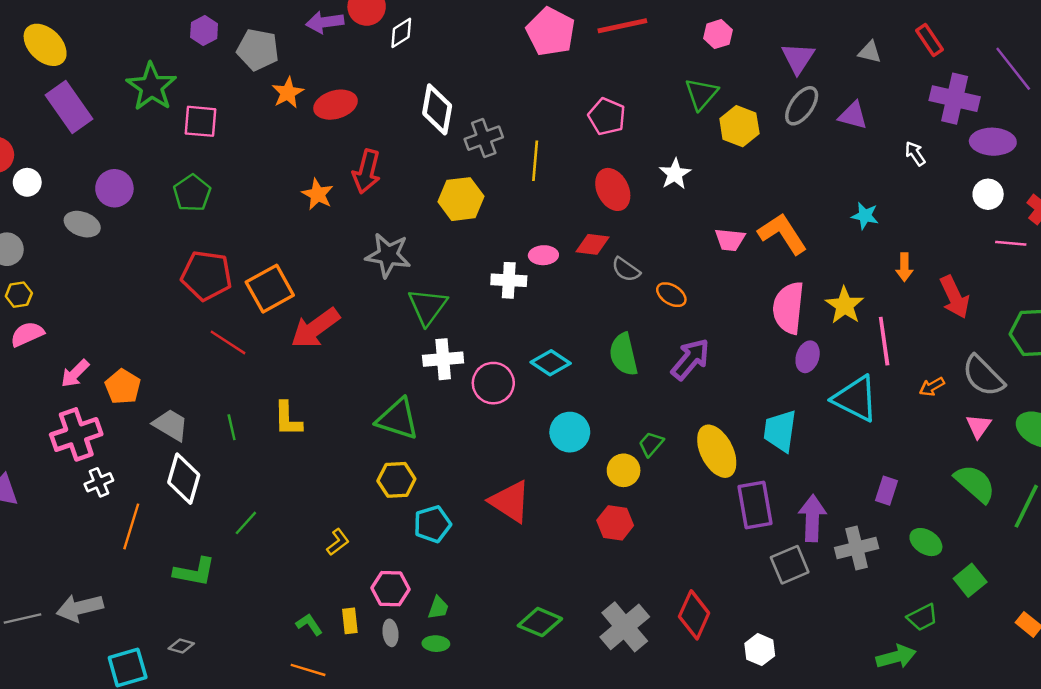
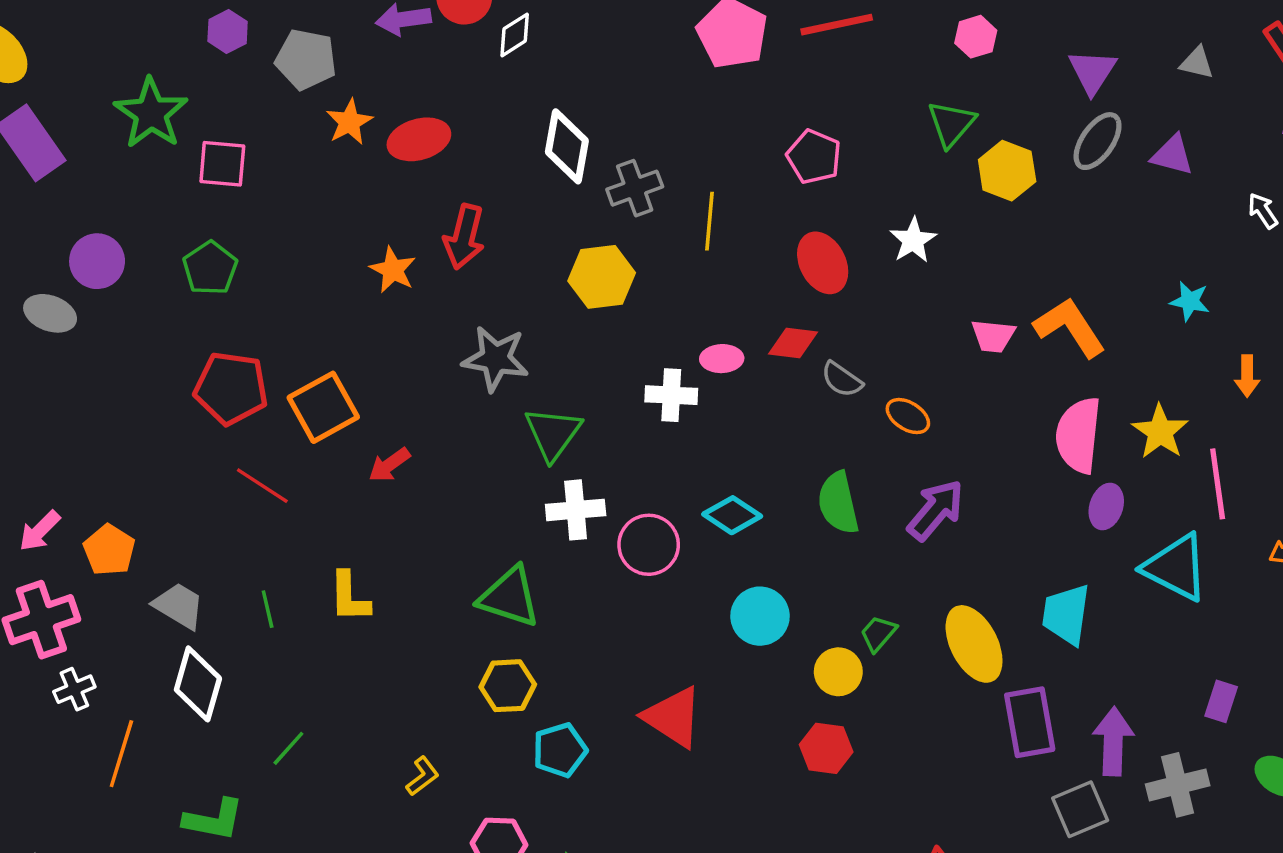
red arrow: (315, 328) -> (389, 465), size x0.6

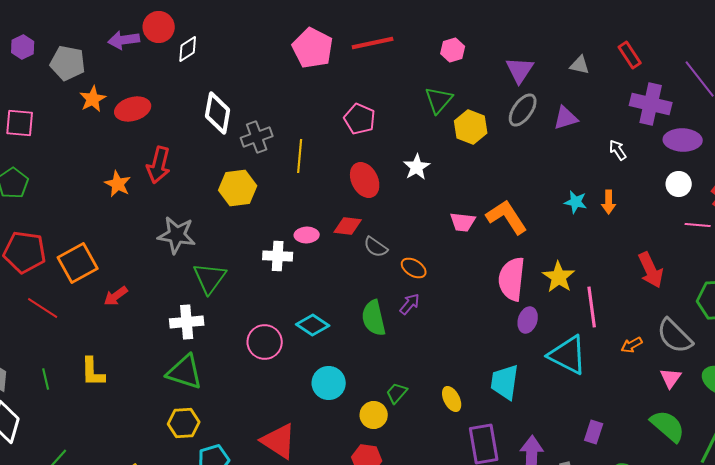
purple triangle: (1172, 155) -> (566, 118), turned -32
orange arrow: (1247, 376) -> (609, 202), moved
white cross: (576, 510) -> (187, 322), moved
purple arrow: (936, 510) -> (410, 304), moved, size x0.6
yellow ellipse: (974, 644) -> (452, 399), size x0.6

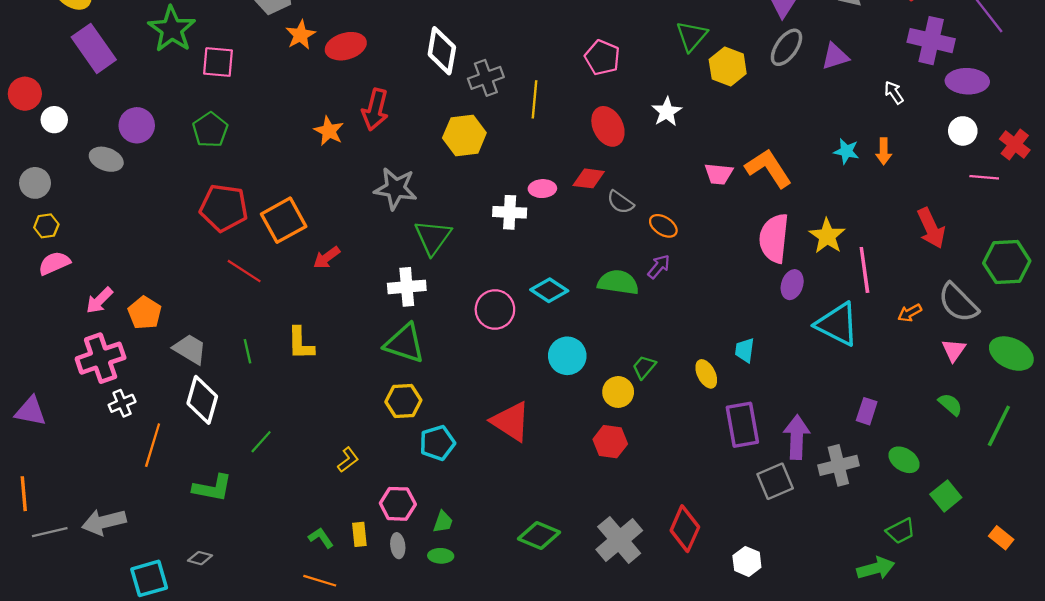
green semicircle: (374, 318) -> (618, 282), turned 111
cyan trapezoid: (505, 382) -> (745, 350), moved, size x0.6
green semicircle: (668, 426) -> (950, 404), size x0.6

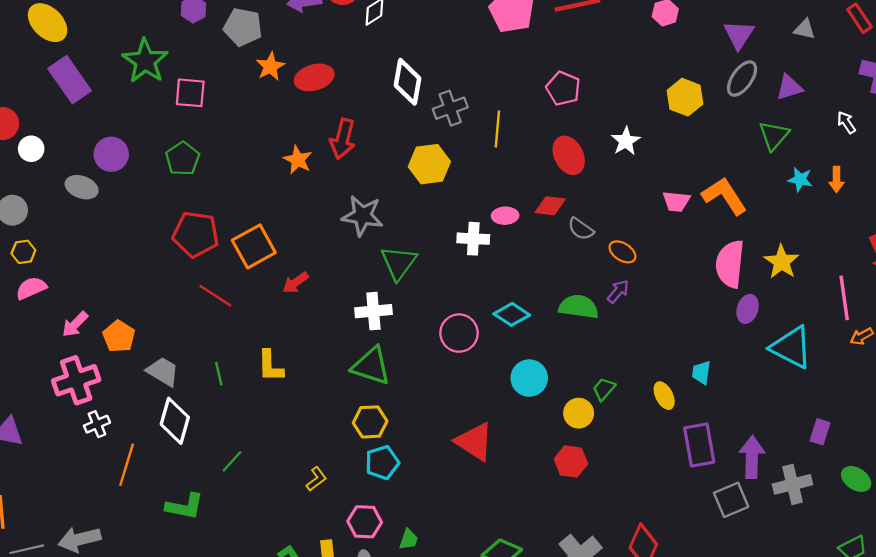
green triangle: (692, 36) -> (774, 136), moved
pink line: (864, 270) -> (844, 298), moved
cyan pentagon: (437, 443) -> (382, 463), moved

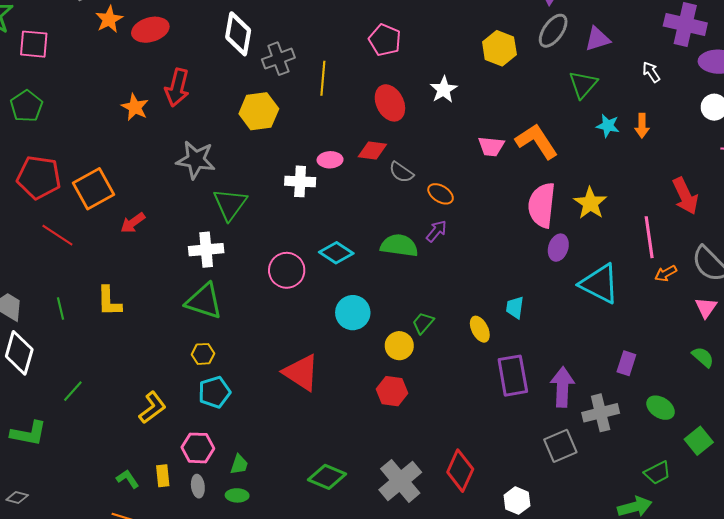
yellow hexagon: (370, 422) -> (203, 354), size x0.7
yellow L-shape: (316, 479) -> (152, 408), size x1.4
gray square: (731, 500) -> (560, 446), moved

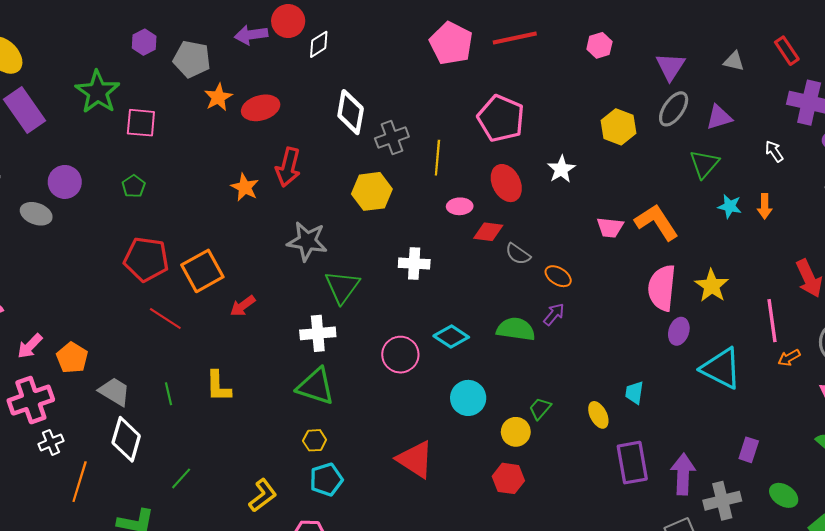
pink pentagon: (385, 40) -> (501, 118), size x1.4
green pentagon: (26, 106) -> (134, 186), size x0.7
pink ellipse: (330, 160) -> (460, 206), moved

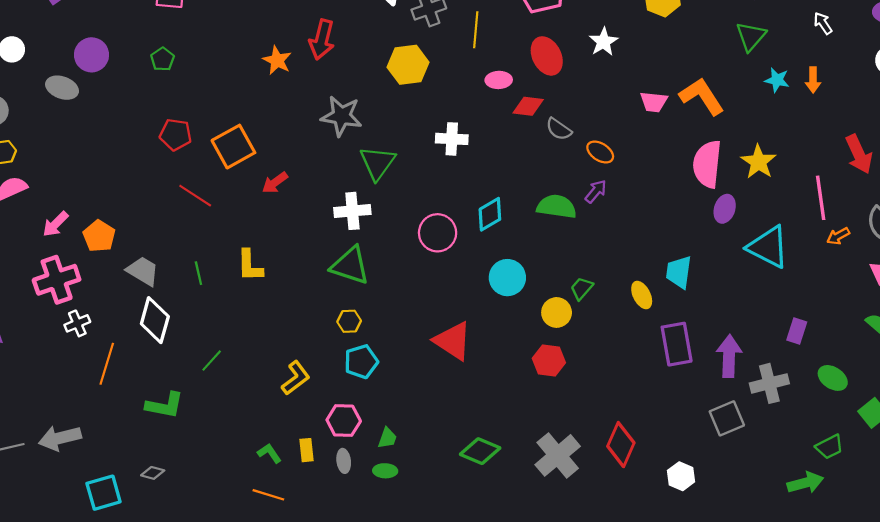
red pentagon: (146, 259) -> (176, 135), size x0.7
cyan diamond: (451, 337) -> (490, 214), turned -64
cyan trapezoid: (634, 393) -> (679, 272), size x1.4

